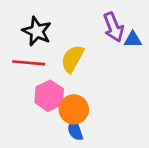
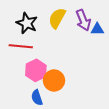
yellow semicircle: (72, 59) -> (57, 18), moved
blue semicircle: (75, 130) -> (37, 98), moved

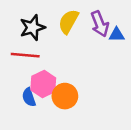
black star: (27, 23) -> (32, 28), turned 30
blue semicircle: (37, 98) -> (29, 97), moved

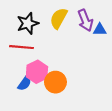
blue semicircle: (29, 97) -> (25, 83), turned -126

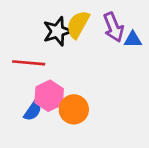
black star: (28, 23) -> (57, 31), moved

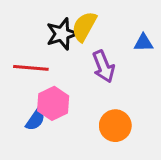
purple arrow: (114, 27) -> (103, 66), moved
orange circle: (74, 109) -> (115, 126), moved

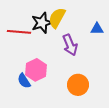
red line: (31, 68) -> (19, 32), moved
blue semicircle: (35, 120) -> (24, 81), turned 112

